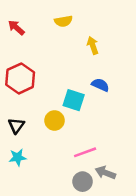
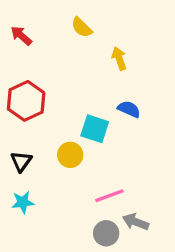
yellow semicircle: (63, 21) -> (82, 27), turned 54

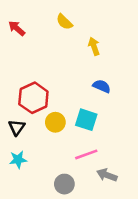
red hexagon: (26, 101) -> (33, 98), moved
cyan square: (95, 129) -> (86, 120), moved
gray circle: (106, 233) -> (64, 184), moved

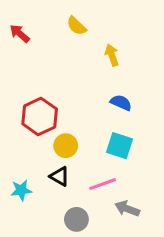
cyan square: (86, 120) -> (119, 146), moved
black triangle: (17, 127) -> (60, 176), moved, turned -36

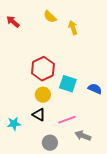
yellow arrow: (112, 55) -> (73, 28), moved
blue semicircle: (121, 103) -> (95, 89), moved
red hexagon: (40, 116) -> (43, 69), moved
cyan square: (119, 146) -> (68, 84), moved

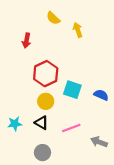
red arrow: (13, 22) -> (26, 41), moved, turned -120
cyan star: (14, 124) -> (15, 124), moved
gray arrow: (83, 136) -> (99, 142), moved
gray circle: (50, 143) -> (42, 153), moved

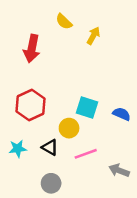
yellow arrow: (78, 30) -> (93, 36), turned 48
red arrow: (26, 41) -> (32, 49), size x1.5
red hexagon: (46, 74) -> (31, 105), moved
yellow circle: (46, 101) -> (69, 128), moved

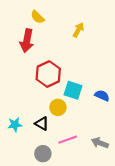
yellow semicircle: (64, 22) -> (37, 17), moved
red hexagon: (31, 105) -> (48, 74), moved
pink line: (86, 154) -> (68, 140), moved

